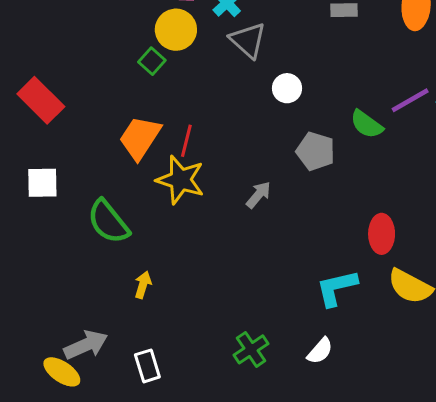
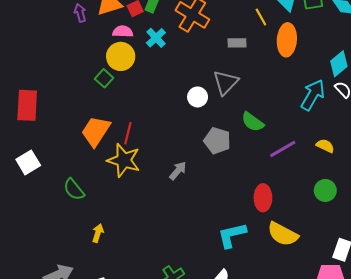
gray triangle: (248, 40) -> (226, 82), moved, turned 32
red rectangle: (41, 100) -> (27, 105), turned 48
purple line: (410, 100) -> (283, 149), moved
white square: (42, 183) -> (28, 162), turned -30
green semicircle: (108, 222) -> (74, 189), size x0.7

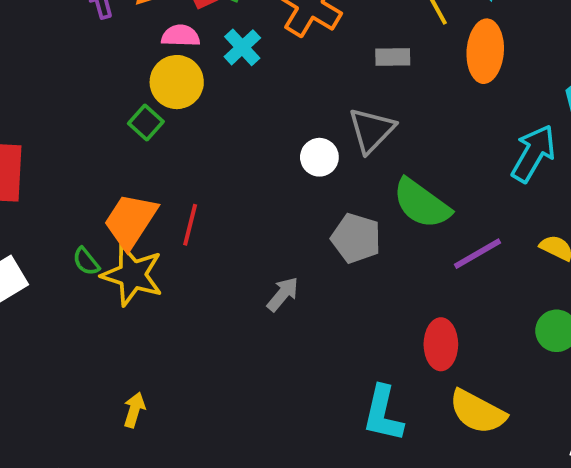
green semicircle: (253, 122) -> (422, 204), size x1.4
yellow star: (124, 160) -> (132, 275), moved
green semicircle: (74, 189) -> (86, 261), moved, size x0.7
cyan L-shape: (232, 235) -> (383, 414), turned -64

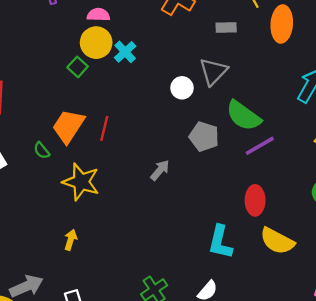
cyan cross: (242, 47) -> (125, 52), moved
purple line: (478, 254) -> (260, 146), moved
yellow star: (132, 275) -> (81, 182), moved

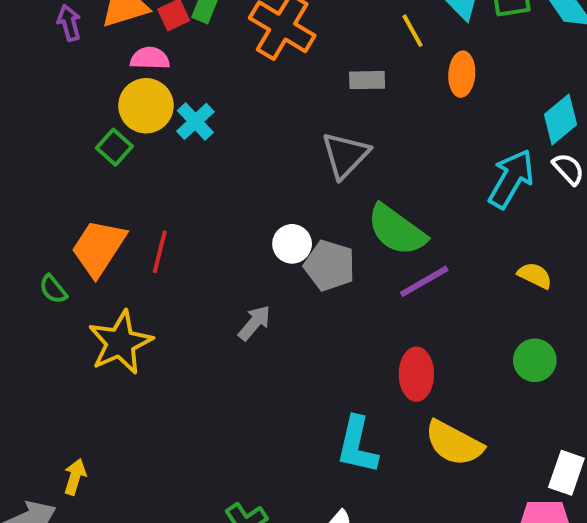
orange ellipse: (282, 24) -> (462, 74), size x0.7
white circle: (182, 88) -> (292, 244), moved
yellow star: (81, 182) -> (120, 343), turned 30
yellow arrow: (71, 240) -> (75, 477), moved

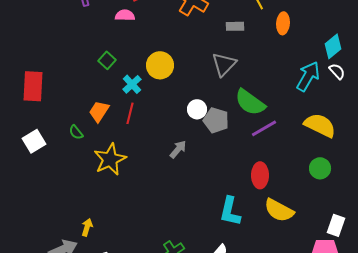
yellow circle: (146, 106) -> (160, 65), moved
cyan cross: (195, 121) -> (132, 84), moved
orange trapezoid: (99, 248) -> (99, 111), size x0.7
yellow semicircle: (535, 275) -> (320, 125), size x1.8

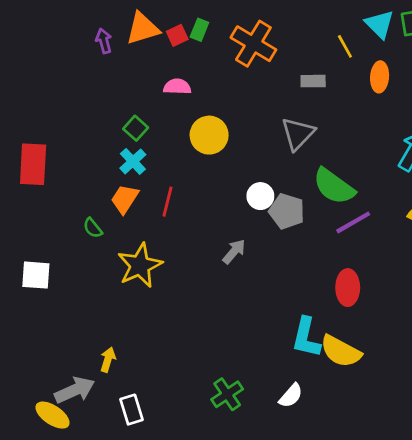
pink semicircle: (125, 15) -> (177, 87), moved
cyan cross: (132, 84) -> (133, 161), moved
white square: (34, 141) -> (36, 275), moved, turned 35
yellow semicircle: (279, 210) -> (341, 351), moved

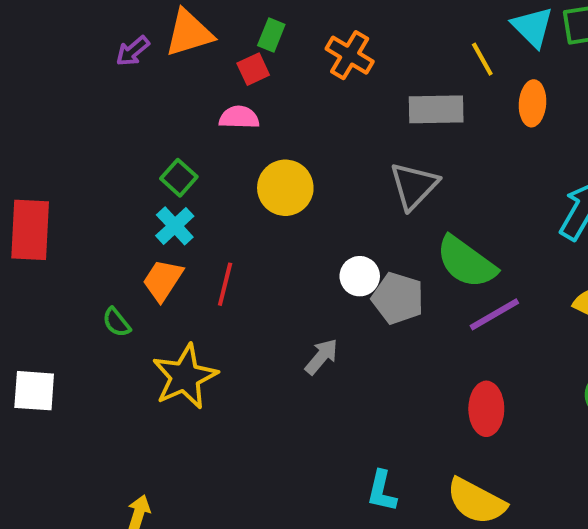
red square: (177, 35) -> (253, 69), moved
purple arrow: (104, 41) -> (133, 51), turned -115
orange cross: (253, 44) -> (350, 55), size x0.7
gray rectangle: (313, 81) -> (436, 109), size x1.5
cyan L-shape: (306, 337) -> (382, 491), moved, size x0.7

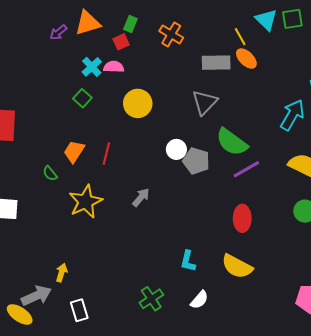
orange ellipse: (533, 103) -> (246, 59), moved, turned -50
cyan cross: (175, 226) -> (92, 67), moved
gray arrow: (322, 357) -> (141, 197), moved

